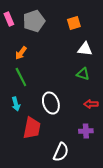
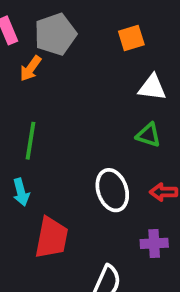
orange arrow: (21, 53) -> (31, 68), moved
green line: (21, 77) -> (31, 141), turned 36
white ellipse: (51, 103) -> (112, 190), moved

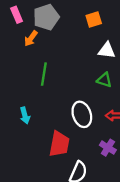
green line: (31, 141) -> (44, 74), moved
red trapezoid: (51, 238) -> (59, 144), moved
purple cross: (154, 243) -> (108, 148), turned 35

